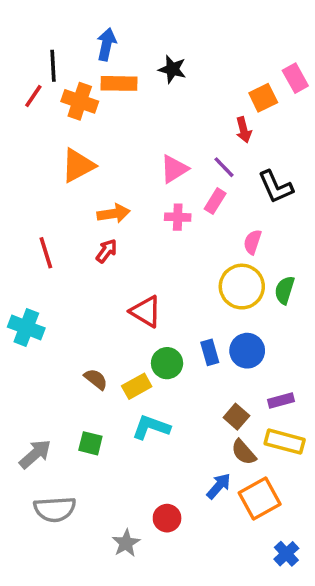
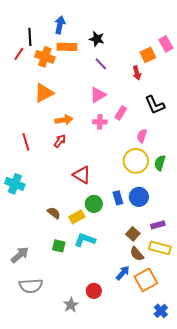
purple line: (224, 167) -> (101, 64), moved
green square: (90, 443) -> (59, 246), moved

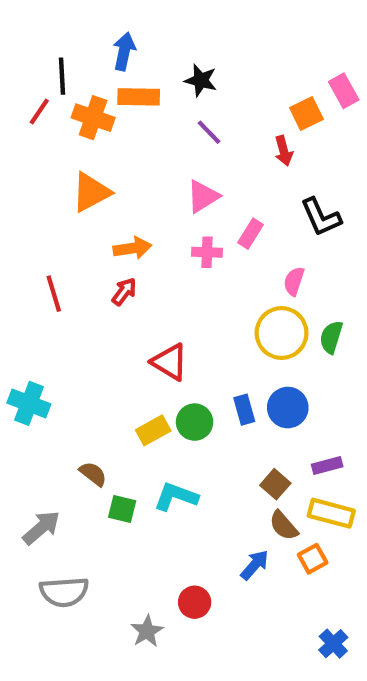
cyan cross: (15, 184) -> (29, 403), moved
brown semicircle: (54, 213) -> (93, 474), moved
yellow rectangle: (77, 217) -> (153, 430), moved
orange square: (146, 280) -> (313, 559), moved, size x0.6

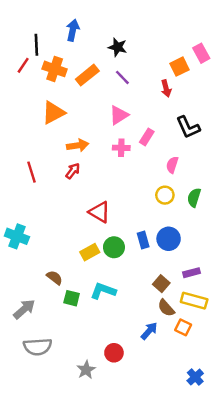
orange rectangle: (139, 97) -> (87, 75), moved, turned -40
yellow circle: (282, 333) -> (165, 195), size x0.6
orange square: (313, 559) -> (183, 327), turned -35

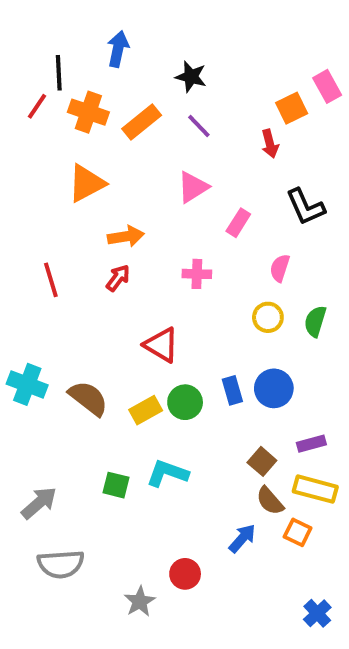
pink cross: (121, 148) -> (197, 274), moved
brown semicircle: (55, 278) -> (88, 398), moved, size x1.5

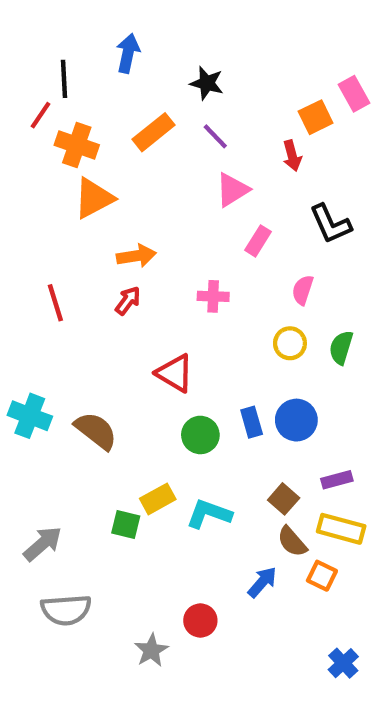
orange cross: (88, 112) -> (77, 145), moved
pink triangle: (193, 187) -> (232, 190), moved
yellow rectangle: (146, 410) -> (158, 499), moved
cyan L-shape: (167, 473) -> (209, 514), moved

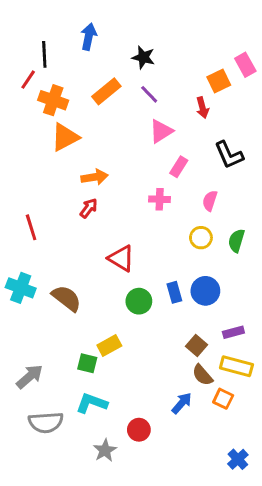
pink cross: (213, 296) -> (160, 199), moved
red line: (55, 303) -> (31, 227), moved
cyan L-shape: (209, 514) -> (92, 403), moved

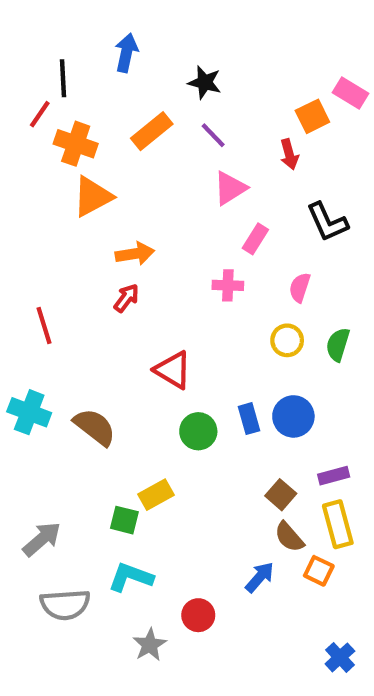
pink rectangle: (245, 65) -> (350, 93), turned -30
yellow rectangle: (236, 366) -> (338, 524), turned 60

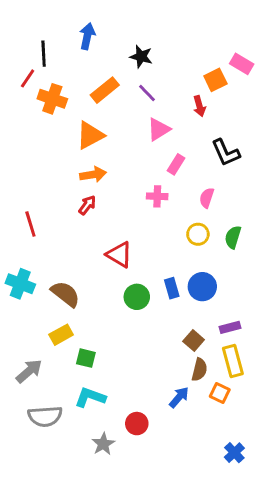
orange triangle: (93, 197) -> (90, 135), moved
yellow rectangle: (156, 495) -> (61, 335), moved
brown semicircle: (289, 537) -> (199, 370), turned -125

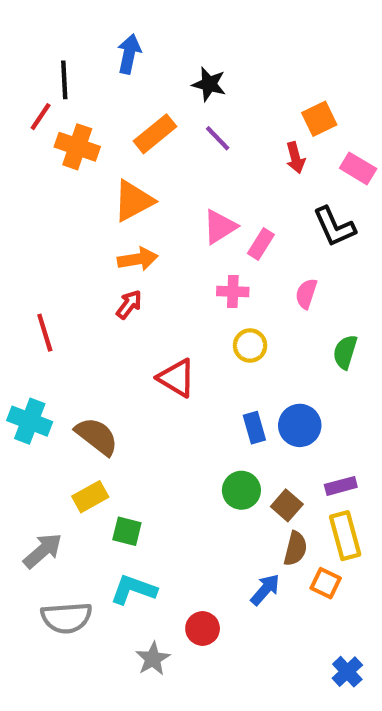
pink rectangle: (242, 64) -> (358, 168), moved
pink triangle: (159, 129) -> (220, 227), moved
yellow circle: (198, 234) -> (250, 346), moved
green circle: (137, 297) -> (241, 490), moved

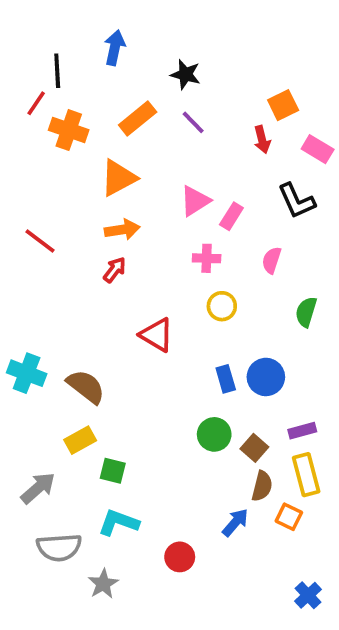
red line: (45, 333) -> (40, 241), moved, turned -36
gray star: (153, 659) -> (103, 584), moved

